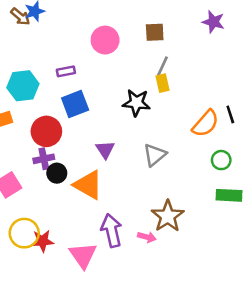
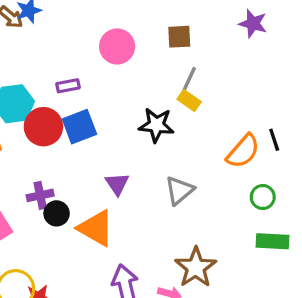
yellow rectangle: (162, 83) -> (189, 100), turned -42
red circle: (46, 131) -> (43, 127), moved

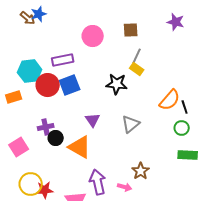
purple rectangle: (68, 86) -> (63, 60), size x1.5
black line: (274, 140) -> (185, 107), moved
brown star: (196, 267) -> (141, 171), size x0.7

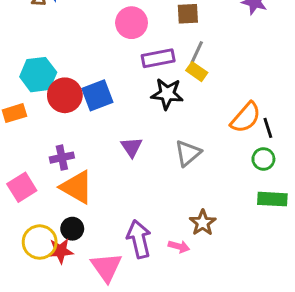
purple rectangle: (63, 60) -> (158, 58), moved
black circle: (56, 138) -> (72, 229), moved
orange triangle: (80, 147) -> (77, 187), moved

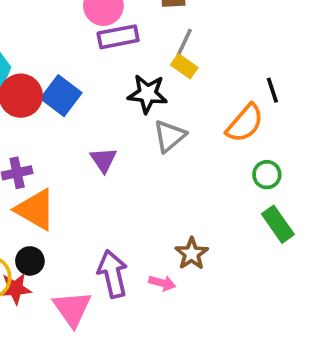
purple rectangle: (158, 58) -> (118, 37), moved
blue square: (97, 95) -> (61, 96), turned -32
black line: (268, 128) -> (272, 90), moved
gray triangle: (188, 153) -> (170, 136), moved
green rectangle: (272, 199) -> (278, 224), turned 52

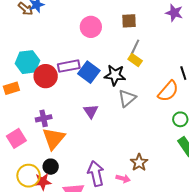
purple rectangle: (118, 37) -> (69, 66), moved
blue square: (61, 96) -> (89, 72), moved
orange triangle: (35, 210) -> (54, 138), turned 40

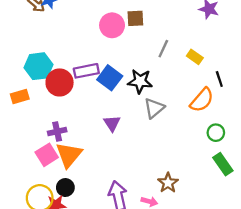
brown square: (129, 21) -> (135, 18), moved
yellow rectangle: (135, 60) -> (195, 57), moved
pink square: (16, 138) -> (47, 155), moved

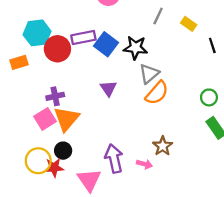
orange semicircle: (202, 100) -> (157, 93), moved

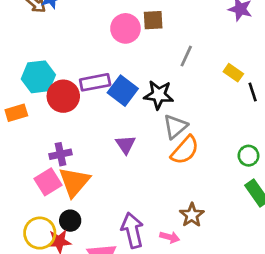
yellow rectangle: (189, 24) -> (233, 73), moved

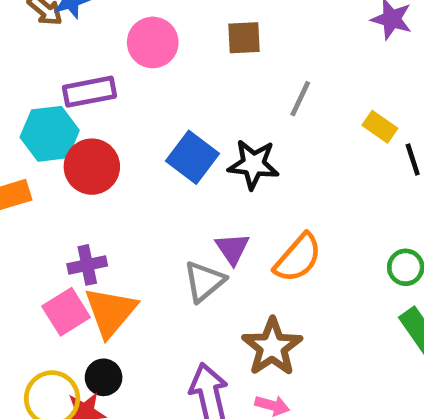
pink circle: (125, 28) -> (153, 42), moved
purple rectangle: (95, 82) -> (90, 92), moved
gray triangle: (175, 127) -> (204, 281), moved
purple triangle: (125, 145) -> (232, 249), moved
brown star: (192, 215) -> (272, 347), moved, size x1.4

